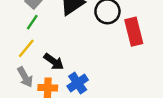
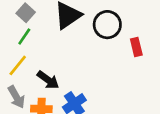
red rectangle: (134, 32) -> (136, 47), size x0.6

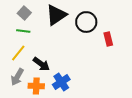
green line: (24, 36) -> (23, 31), turned 64
gray arrow: (16, 97) -> (17, 77), turned 60

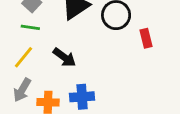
black arrow: (41, 64) -> (64, 57), moved
blue cross: (61, 82) -> (82, 97), turned 30

